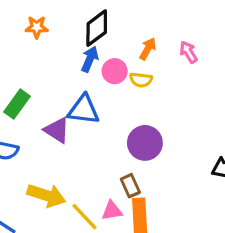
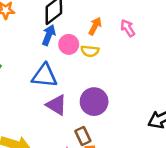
purple triangle: (57, 130) -> (56, 105), moved

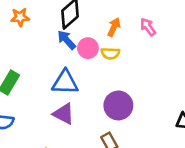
blue arrow: (49, 35) -> (67, 40), turned -60
purple triangle: (56, 105) -> (64, 114), moved

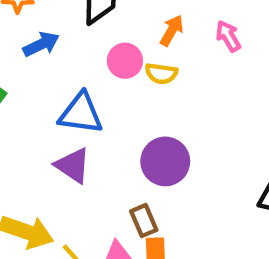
blue arrow: (67, 40) -> (41, 44), moved, turned 100

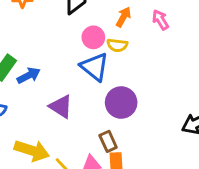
blue arrow: (41, 44) -> (29, 75), moved
blue triangle: (81, 113) -> (95, 67), moved, turned 32

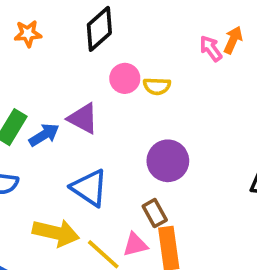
orange arrow: (123, 17) -> (233, 40), moved
blue triangle: (95, 67) -> (89, 188), moved
purple triangle: (61, 107) -> (83, 118), moved

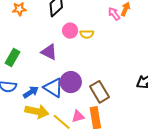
blue arrow: (44, 135) -> (31, 92), moved
purple circle: (168, 161) -> (71, 82), moved
brown rectangle: (155, 213) -> (100, 92), moved, size x1.5

